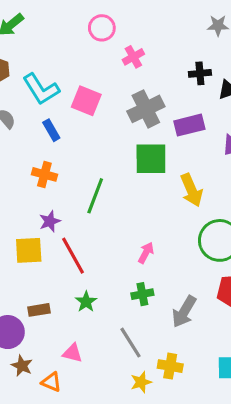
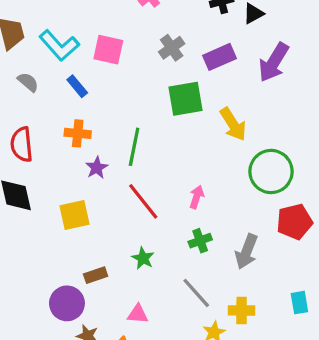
gray cross: (146, 109) -> (172, 48), size x0.7
purple star: (50, 221) -> (97, 168), moved
red line: (73, 256) -> (143, 201), moved

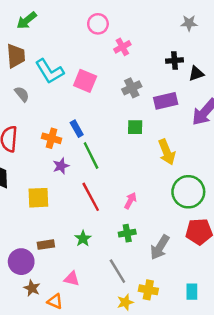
blue rectangle: (77, 86) -> (77, 129), moved
green square: (185, 99) -> (135, 127), size x0.6
green line: (134, 147) -> (91, 156), turned -48

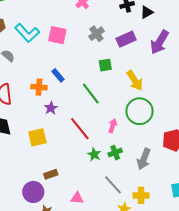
green line: (91, 156) -> (91, 93), moved
green circle: (188, 192) -> (140, 111), moved
green star: (83, 239) -> (94, 154), moved

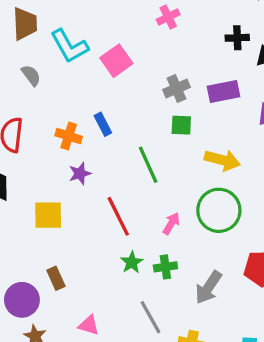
gray cross: (96, 34) -> (176, 88), moved
pink square: (57, 35) -> (116, 61), turned 30
yellow arrow: (135, 81) -> (222, 160), turned -55
brown rectangle: (51, 174) -> (56, 278), turned 72

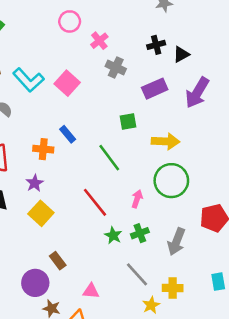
gray cross: (176, 88) -> (116, 68), moved, turned -30
purple star: (80, 174) -> (35, 183), moved
yellow square: (48, 215) -> (41, 213), turned -35

